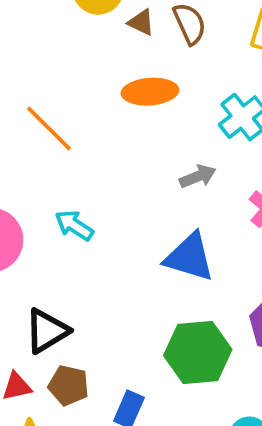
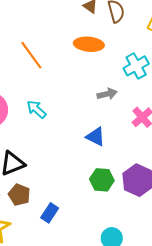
blue triangle: (189, 257) -> (95, 137), size x0.7
green hexagon: (198, 352) -> (102, 180), moved, size x0.7

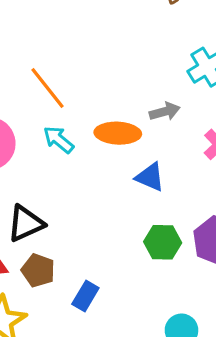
orange ellipse: (89, 44) -> (118, 133), moved
orange line: (31, 55) -> (48, 88), moved

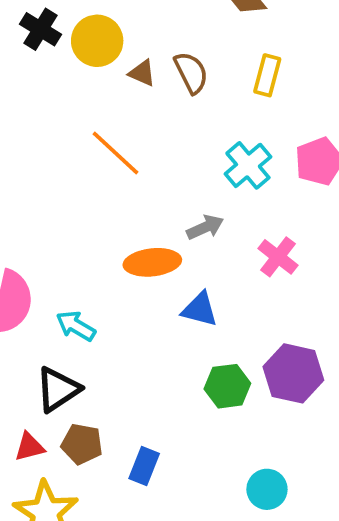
orange line: (48, 88) -> (116, 153), moved
cyan arrow: (59, 140) -> (76, 326), moved

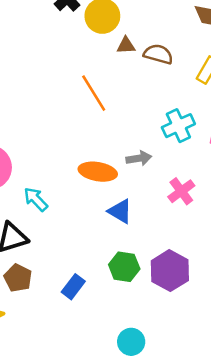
brown triangle: (142, 73) -> (126, 45), turned -42
brown semicircle: (191, 73) -> (158, 54), turned -64
blue rectangle: (144, 466) -> (73, 287), moved

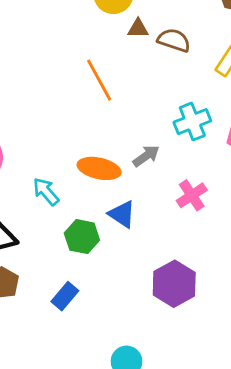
gray arrow: (139, 158) -> (146, 156), turned -30
cyan arrow: (36, 199) -> (46, 192), moved
green hexagon: (124, 267) -> (82, 237), moved

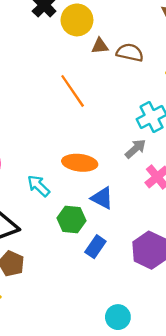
gray arrow: (146, 156) -> (136, 149), moved
blue rectangle: (65, 296) -> (95, 247), moved

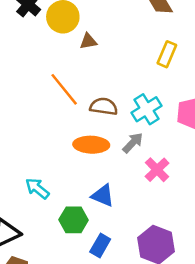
brown semicircle: (130, 53) -> (104, 106), moved
orange ellipse: (80, 163) -> (91, 145), moved

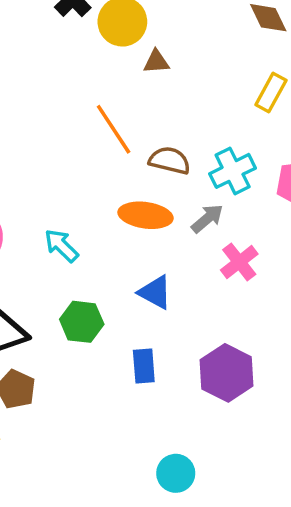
cyan arrow: (37, 188) -> (61, 246), moved
green hexagon: (74, 220) -> (82, 322), moved
blue rectangle: (100, 246) -> (144, 366), turned -40

